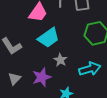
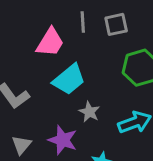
purple star: (42, 77) -> (63, 140), turned -30

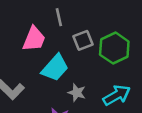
gray square: (116, 24) -> (83, 40), moved

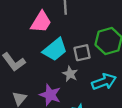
gray square: (83, 40) -> (82, 53), moved

